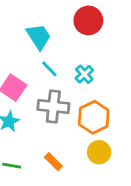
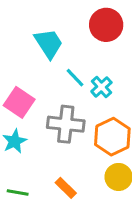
cyan line: (49, 69) -> (75, 78), moved

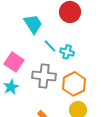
cyan cross: (101, 87) -> (67, 52), turned -32

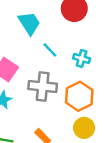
cyan cross: (67, 52) -> (82, 58), moved

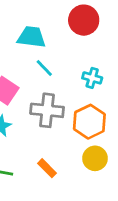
cyan trapezoid: (29, 23) -> (31, 37), turned -50
cyan line: (50, 50) -> (44, 68), moved

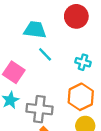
gray cross: (47, 110) -> (39, 109), moved

